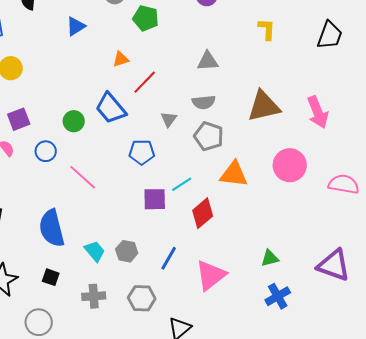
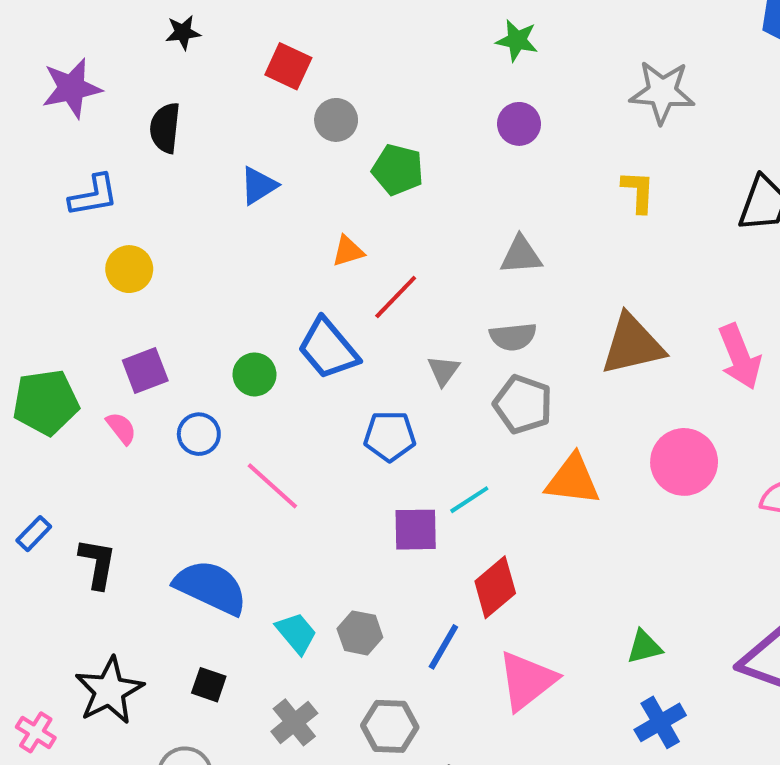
red diamond: (203, 213) -> (495, 587), moved
blue semicircle: (52, 228) -> (211, 587), turned 129
gray cross: (94, 296) -> (294, 722), turned -35

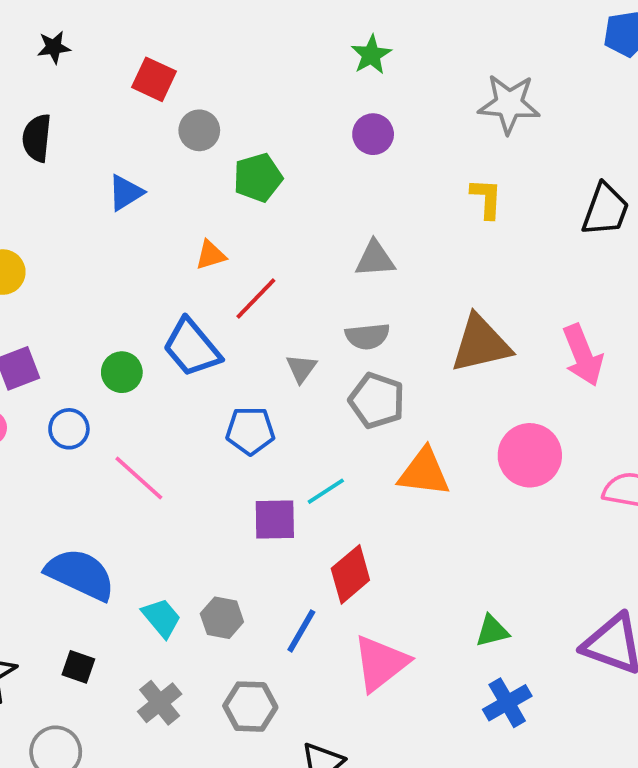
green star: (517, 40) -> (371, 55), turned 30
green pentagon: (398, 170) -> (258, 178), turned -30

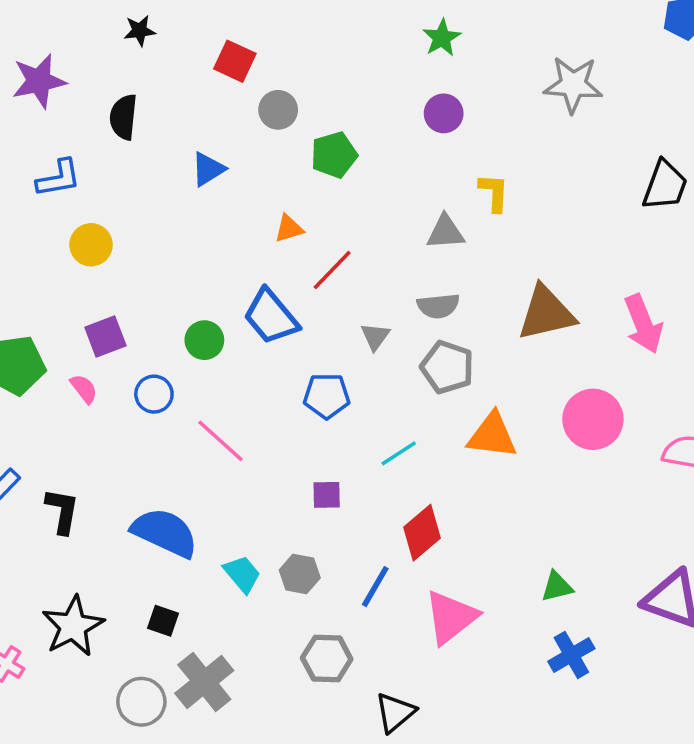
yellow L-shape: (486, 198) -> (494, 193), moved
purple square: (275, 520) -> (327, 495), moved, size x0.7
gray cross: (160, 703) -> (204, 682), moved, size x1.4

